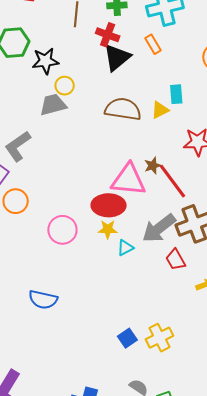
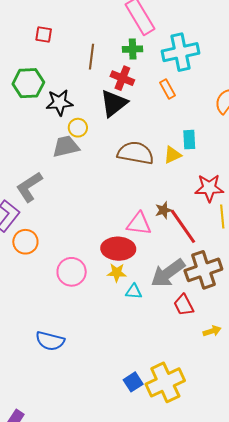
black triangle: (117, 58) -> (114, 103), moved
pink triangle: (129, 180) -> (139, 224), size x0.7
cyan triangle: (125, 248) -> (134, 292), turned 30
yellow cross: (160, 338) -> (165, 382), size x1.4

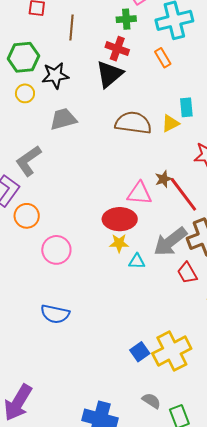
brown line: (91, 57) -> (72, 27), moved
yellow circle: (78, 128) -> (25, 93), moved
pink circle: (72, 272) -> (56, 250), moved

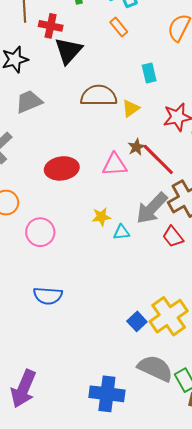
red cross: (117, 49) -> (51, 26), moved
yellow triangle: (170, 123) -> (131, 108), moved
red ellipse: (120, 219) -> (62, 168), moved
gray semicircle: (151, 401) -> (155, 368), size x1.8

